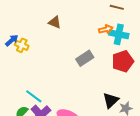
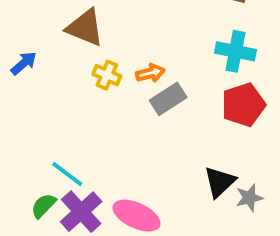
brown triangle: (55, 22) -> (85, 28), moved, size x1.5
orange arrow: (106, 29) -> (150, 73), moved
yellow cross: (22, 45) -> (107, 75), moved

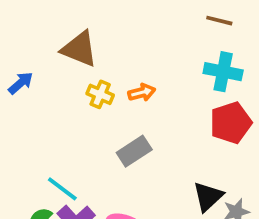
gray rectangle: (168, 99) -> (134, 151), moved

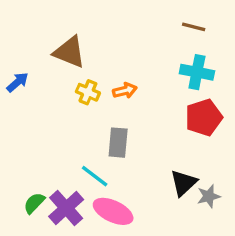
gray rectangle: (134, 151) -> (118, 143), turned -52
cyan line: (62, 189) -> (95, 176), moved

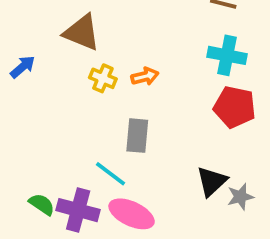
red pentagon: (204, 117) -> (235, 107), turned 30
green semicircle: (34, 203) -> (42, 204), turned 80
purple cross: (66, 208) -> (78, 210), turned -33

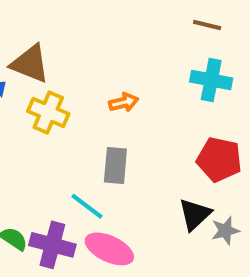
brown triangle: (82, 32) -> (30, 64), moved
yellow cross: (103, 78) -> (48, 113), moved, size x1.4
red pentagon: (235, 107) -> (219, 159), moved

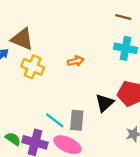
gray rectangle: (115, 165) -> (77, 120), moved
black triangle: (195, 214) -> (105, 103), moved

